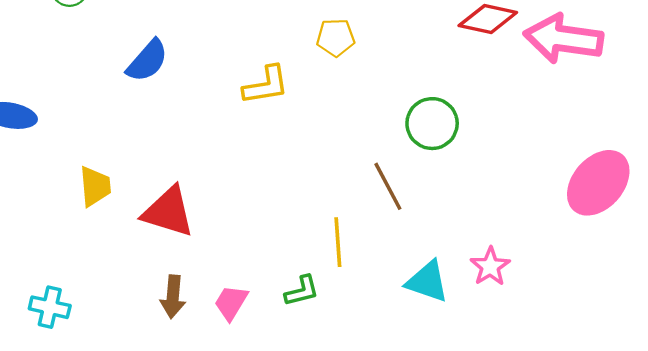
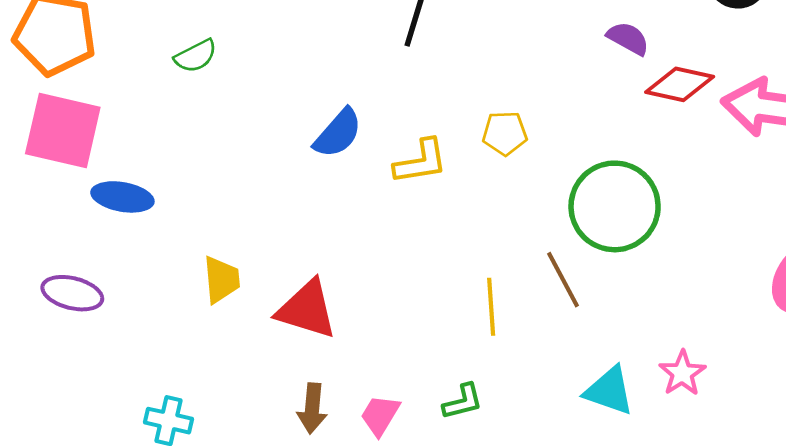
yellow pentagon: (336, 38) -> (505, 133), moved
blue semicircle: (147, 61) -> (338, 133), moved
green circle: (432, 124) -> (615, 206), size x1.5
yellow line: (338, 242) -> (491, 307), moved

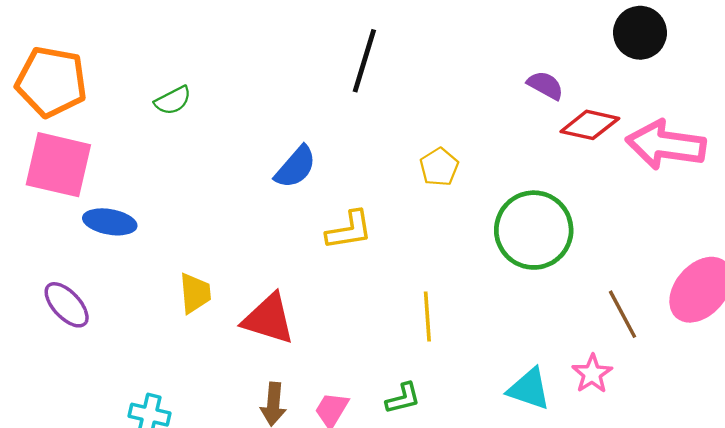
yellow pentagon: (505, 133) -> (439, 167), turned -30
yellow L-shape: (421, 162) -> (349, 230), moved
brown line: (563, 280) -> (622, 314), moved
purple ellipse: (72, 293) -> (67, 305), turned 33

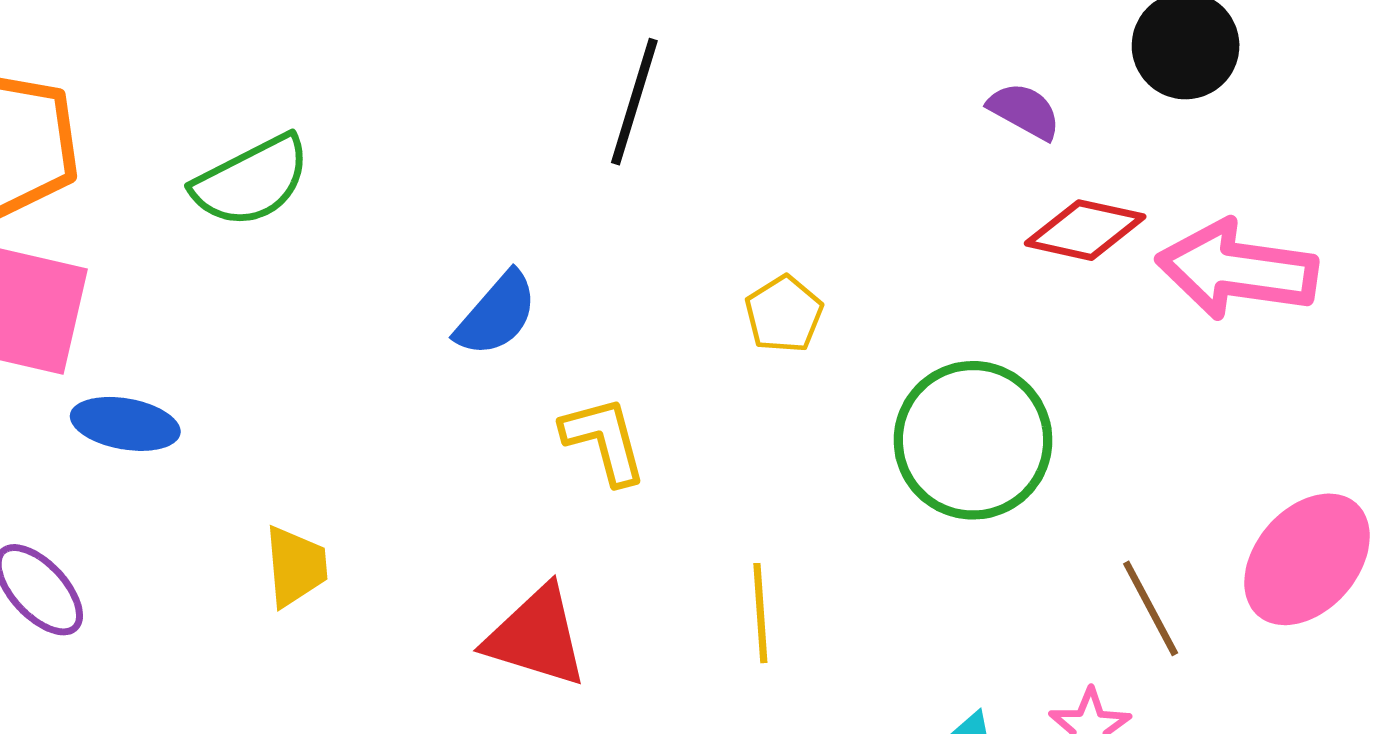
purple semicircle: (545, 85) -> (1024, 111), moved
green semicircle: (173, 100) -> (251, 181), size x1.6
yellow L-shape: (349, 230) -> (604, 440), turned -96
red triangle: (269, 319) -> (536, 636), moved

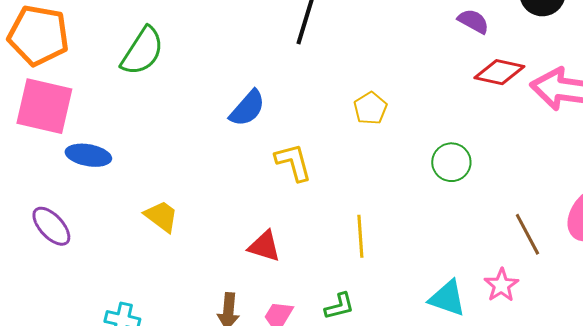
green semicircle: (251, 181) -> (142, 51), turned -30
green circle: (973, 440) -> (451, 162), size x0.6
yellow trapezoid: (296, 566) -> (161, 216), turned -48
red triangle: (536, 636) -> (264, 246), size x0.7

